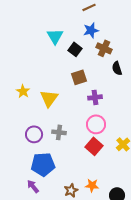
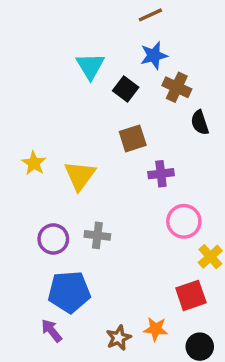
pink circle: (96, 124) -> (184, 221), moved
red square: (94, 146) -> (191, 295), moved, turned 30

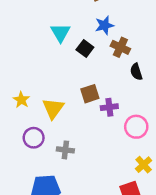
brown square: (133, 138) -> (90, 94), moved
pink circle: (184, 221) -> (136, 127), moved
purple circle: (53, 239) -> (34, 138), moved

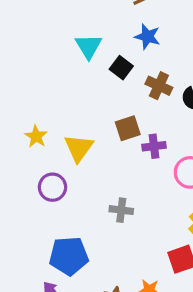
blue star: (104, 25) -> (147, 37), turned 30
brown cross: (120, 47) -> (159, 86), moved
gray cross: (65, 150) -> (121, 210), moved

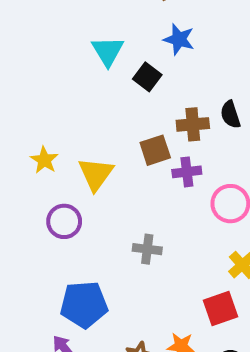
brown cross: (159, 86) -> (193, 124), moved, turned -30

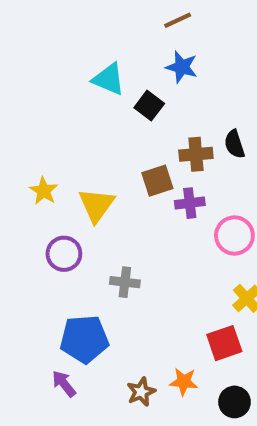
cyan triangle: (108, 51) -> (109, 79), turned -36
gray cross: (147, 249) -> (125, 282), moved

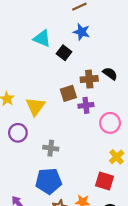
black semicircle: (234, 144) -> (110, 74), turned 144
blue pentagon: (84, 339) -> (49, 181), moved
red square: (224, 343) -> (105, 181), turned 36

